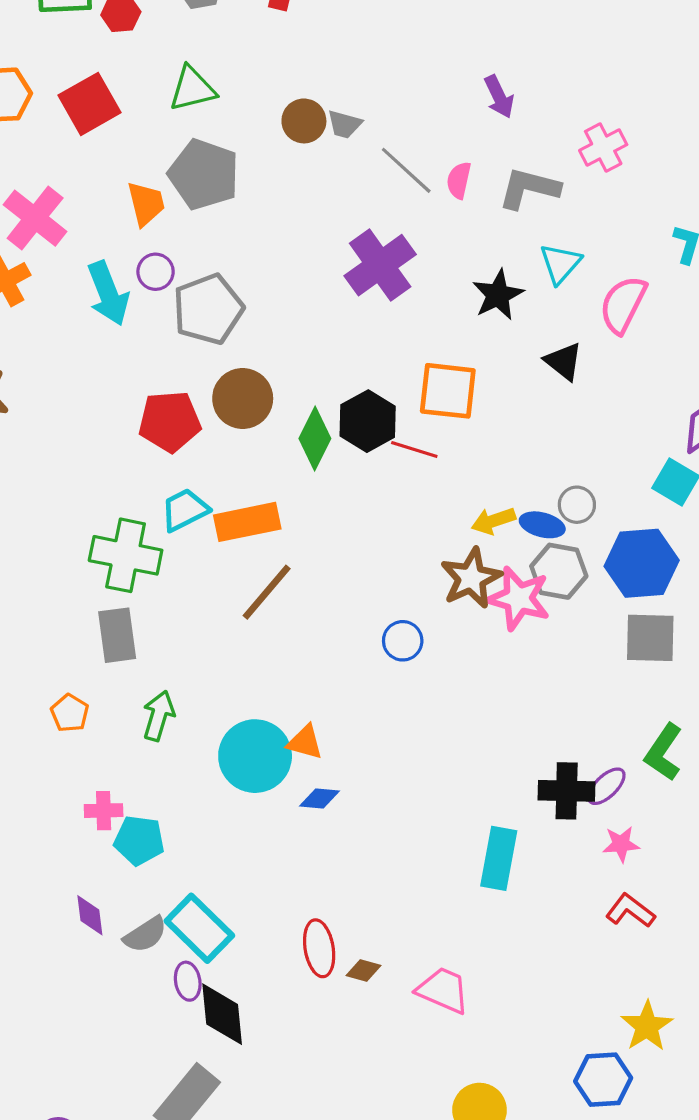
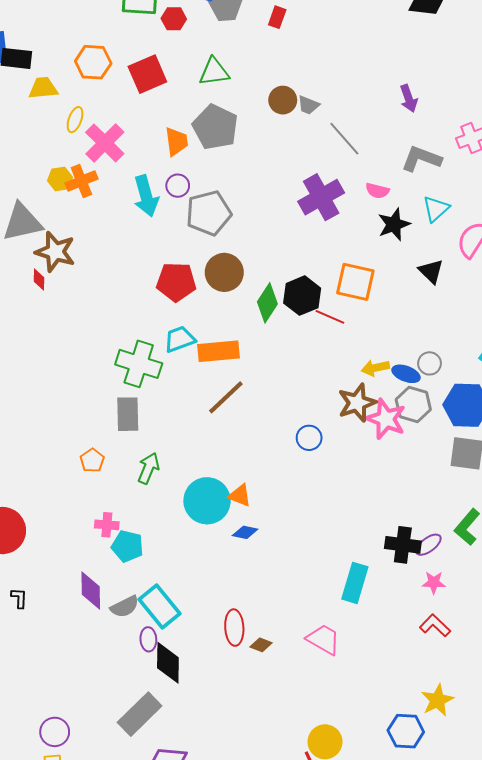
pink semicircle: (459, 180) -> (377, 191), moved, turned -95
purple diamond: (90, 915) -> (91, 590), size x1.4
pink trapezoid: (443, 990) -> (323, 639), moved

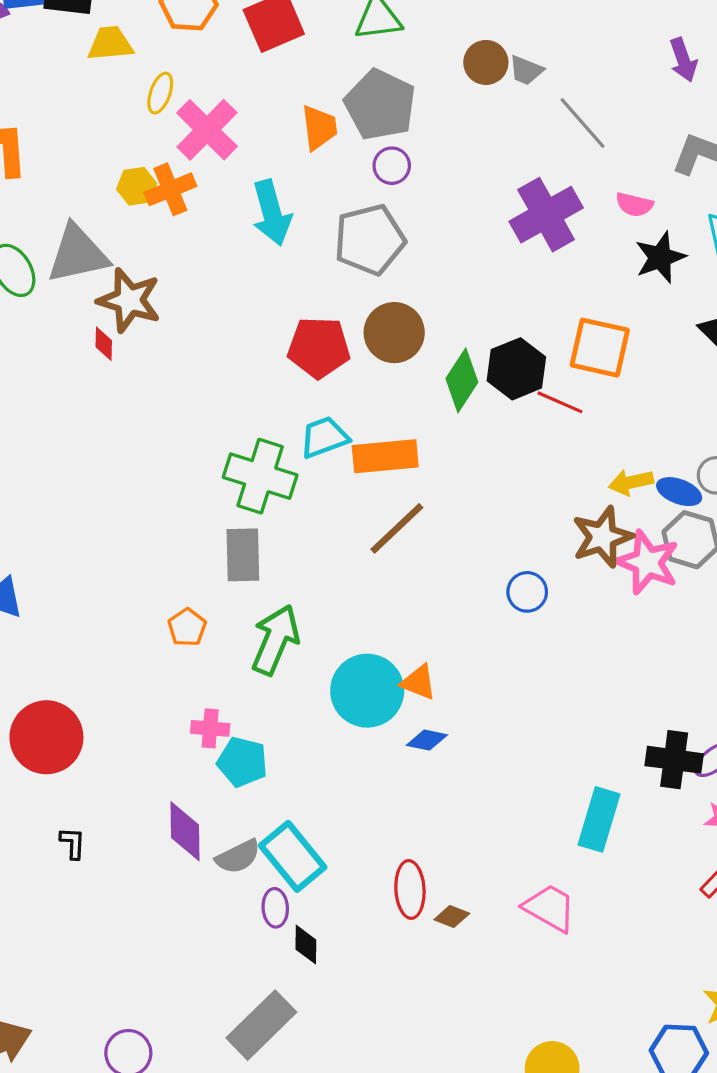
purple circle: (178, 186) -> (392, 166), moved
green arrow: (149, 468) -> (275, 640), size x1.4
black diamond: (168, 663) -> (306, 945), size x0.6

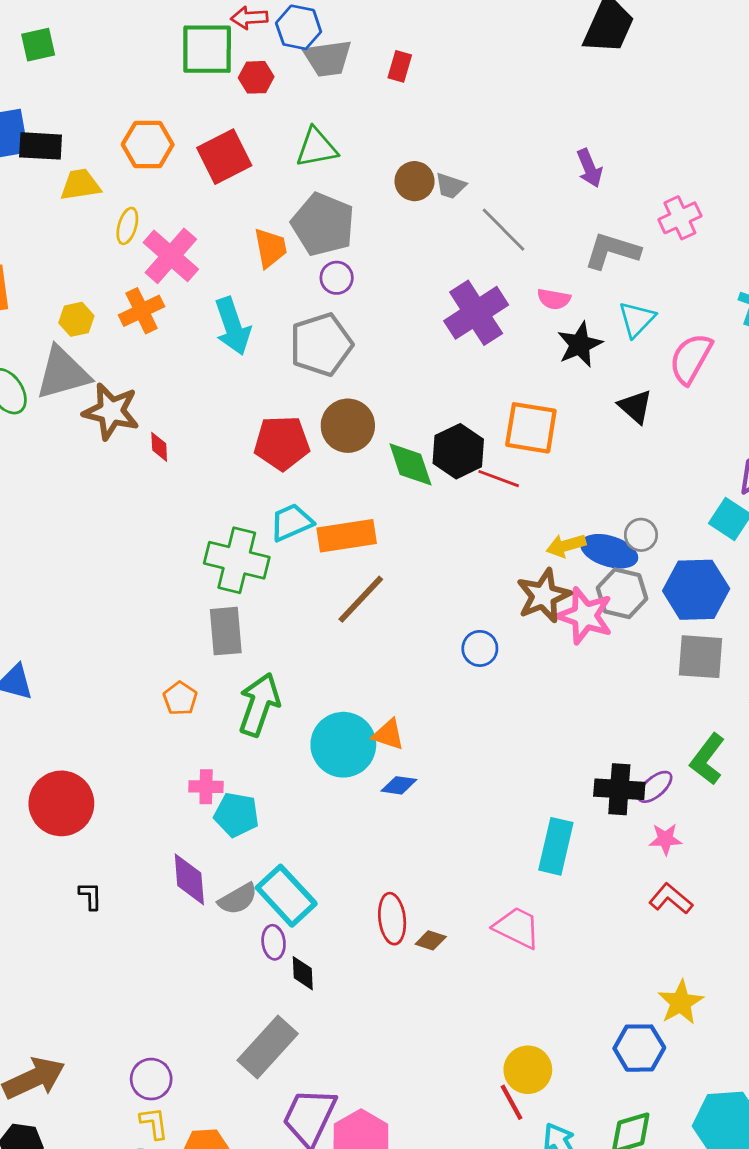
yellow hexagon: (137, 186) -> (76, 319), moved
red diamond: (104, 344) -> (159, 447), moved
green diamond: (462, 380) -> (410, 464), turned -48
blue ellipse: (679, 492) -> (609, 551), size x1.4

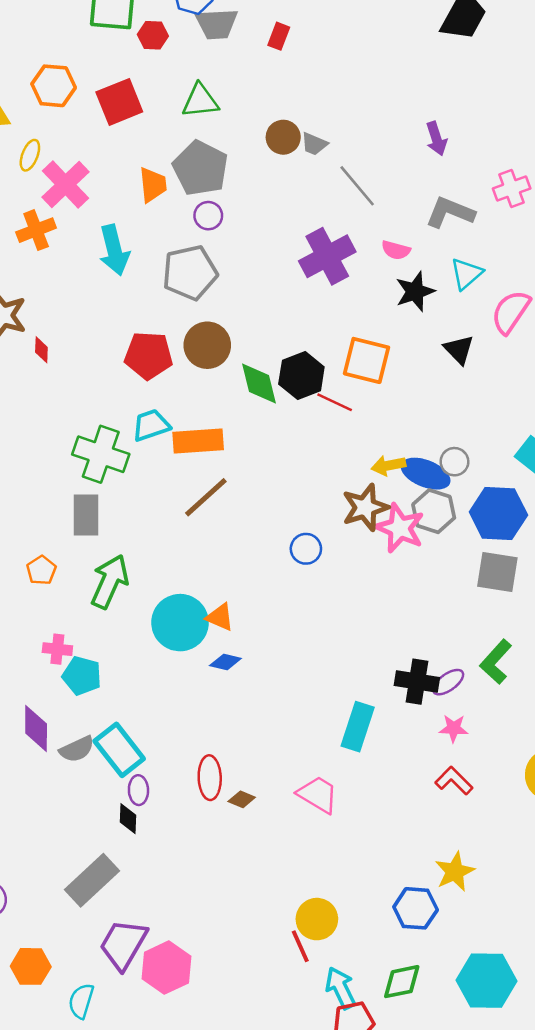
purple ellipse: (274, 942) -> (138, 790), moved

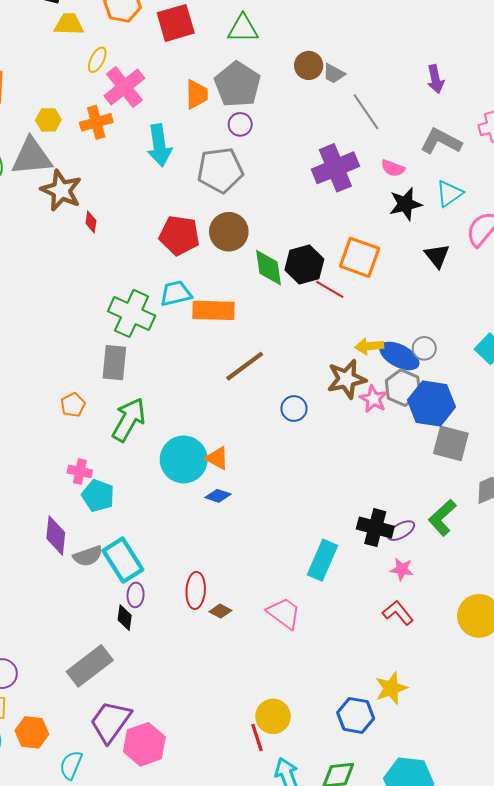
brown line: (206, 497) -> (245, 366), moved
blue hexagon: (498, 514) -> (431, 404), moved
pink star: (400, 528) -> (373, 399), size x0.7

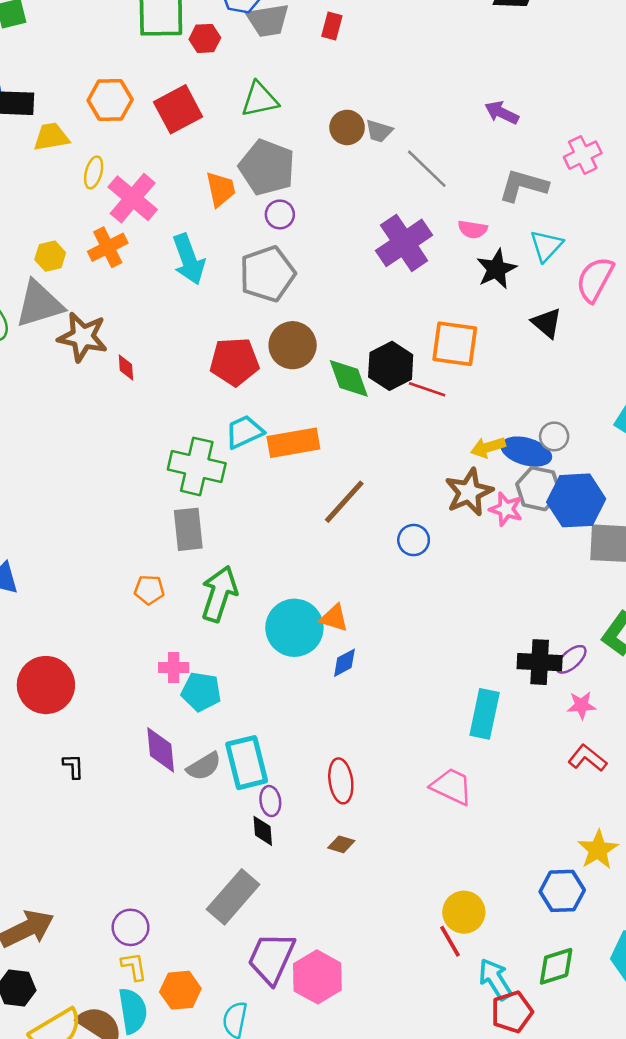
purple arrow: (436, 79) -> (502, 113), turned 140
orange pentagon: (73, 405) -> (149, 590), turned -30
blue diamond: (218, 496) -> (344, 663), turned -35
cyan rectangle: (123, 560) -> (247, 763), turned 30
brown diamond: (220, 611) -> (341, 844), moved

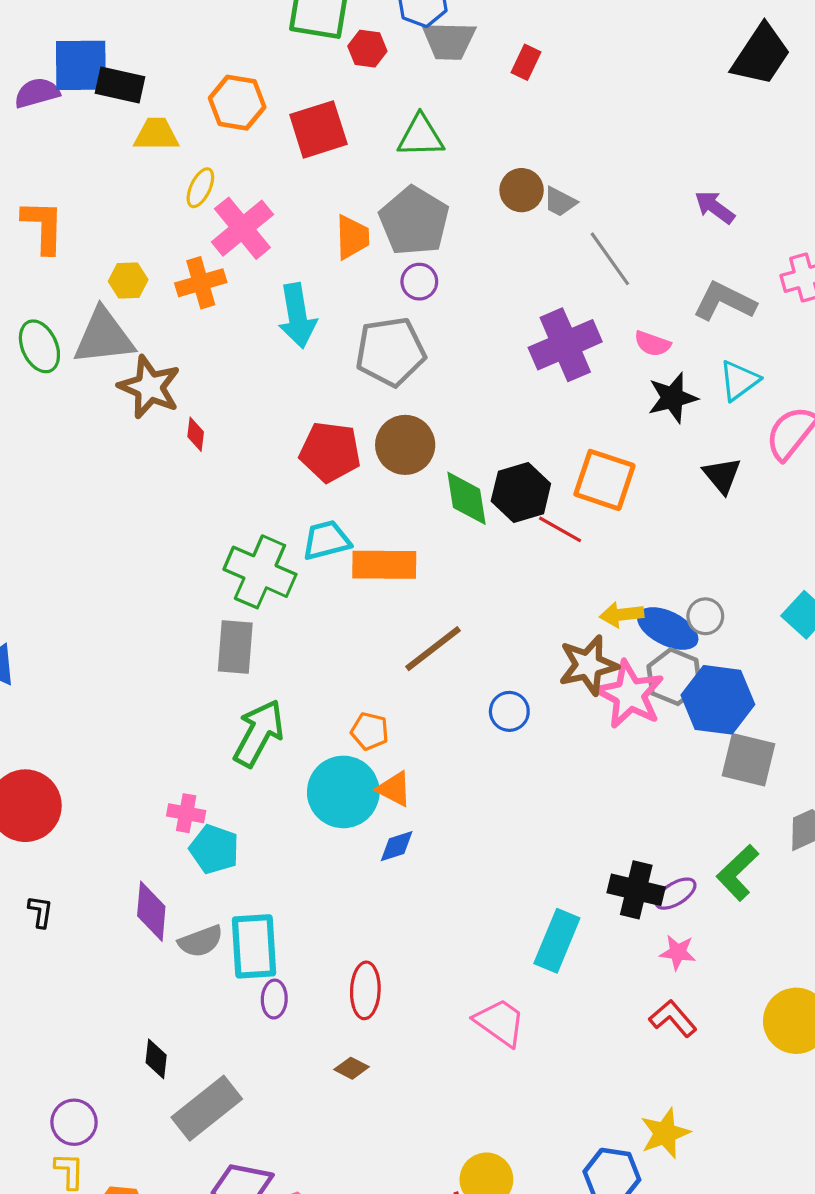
pink star: (506, 509) -> (630, 694), size x1.6
orange pentagon: (149, 590) -> (370, 731), moved
black diamond: (263, 831) -> (156, 1059), moved

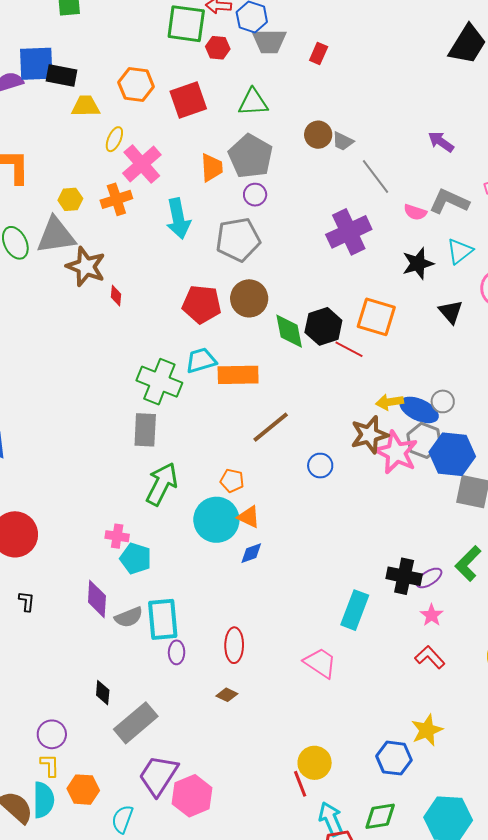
pink semicircle: (652, 344) -> (415, 212), moved
pink star: (678, 952) -> (432, 615), turned 30

